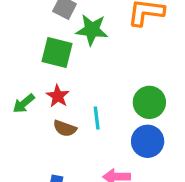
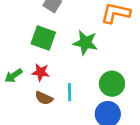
green star: (92, 30) -> (85, 43), moved
red star: (58, 96) -> (41, 72), turned -30

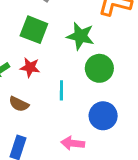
green circle: (112, 84) -> (99, 68), moved
brown semicircle: (44, 98) -> (19, 104), moved

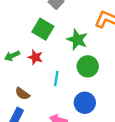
brown semicircle: (19, 104) -> (22, 94), moved

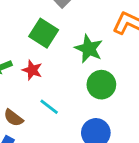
cyan line: (56, 78) -> (49, 107), moved, turned -64

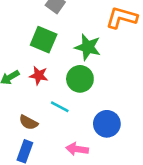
green circle: (101, 85) -> (80, 79), moved

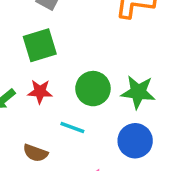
green square: (44, 40) -> (40, 45), turned -32
green star: (88, 47) -> (138, 92), moved

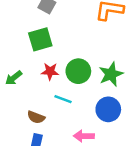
red star: (40, 92) -> (50, 71), moved
green star: (138, 92) -> (111, 74), turned -30

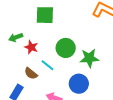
red star: (50, 71) -> (31, 47), moved
brown semicircle: (36, 117) -> (31, 73), moved

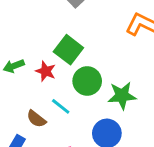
green square: (45, 15) -> (68, 50), moved, turned 36
red star: (31, 47) -> (46, 71), moved

